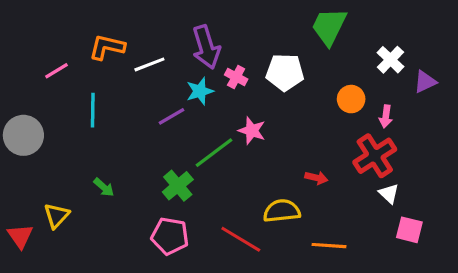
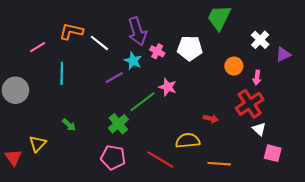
white line: (149, 64) -> (99, 43), turned 60
cyan star: (200, 91) -> (133, 61), turned -30

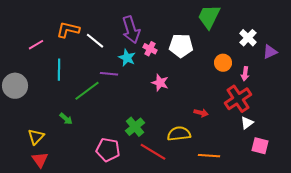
purple line: (114, 78) -> (109, 74), turned 36
green line: (143, 102) -> (87, 91), moved
green cross: (118, 124) -> (135, 127), moved
white triangle: (259, 129) -> (247, 123), turned 40
red triangle: (13, 157) -> (40, 160), moved

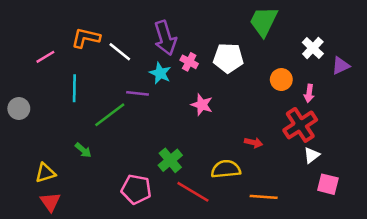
gray circle: (15, 86) -> (19, 109), size x0.7
yellow triangle: (36, 137) -> (45, 173), turned 30

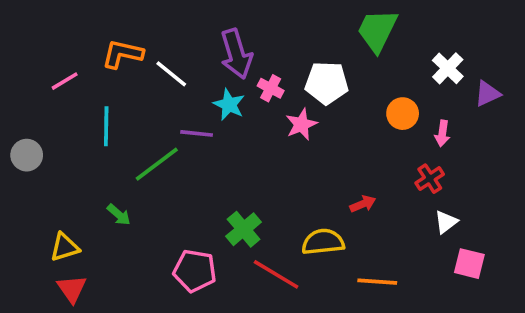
pink star: (202, 105) -> (301, 124), moved, turned 30
red cross: (300, 125) -> (430, 179), size x0.6
red arrow: (254, 143) -> (363, 204), turned -36

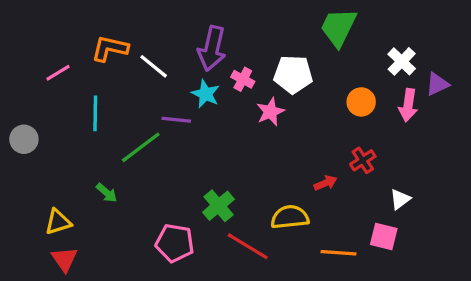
purple arrow: (236, 54) -> (212, 48), turned 30
pink arrow: (442, 133) -> (408, 105), moved, size x1.4
red cross: (430, 179) -> (363, 160), moved
pink square: (469, 264) -> (384, 237), moved

